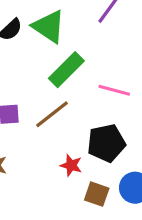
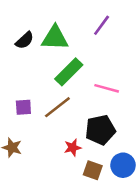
green triangle: (49, 26) -> (55, 38), turned -32
red star: (71, 165) -> (73, 148), turned -30

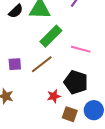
black pentagon: (100, 130) -> (76, 82), turned 30

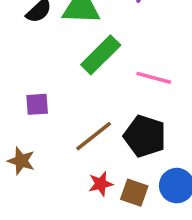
brown line: (42, 64) -> (94, 136), moved
red star: (54, 96) -> (101, 184), moved

